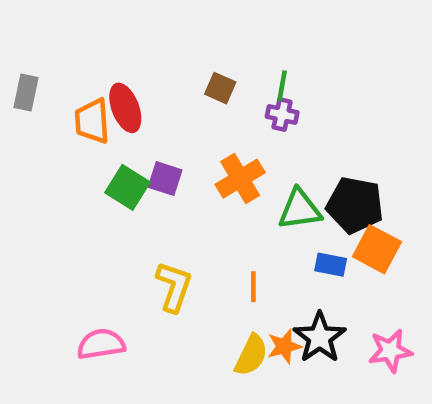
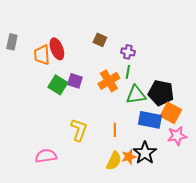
green line: (282, 86) -> (128, 72), moved
blue rectangle: (331, 265) -> (150, 120), size x1.6
pink star: (390, 351) -> (177, 136), moved

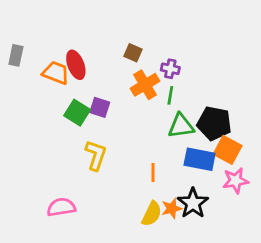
orange trapezoid: (42, 55) -> (56, 73), turned 115
orange cross: (109, 81) -> (145, 85), moved
yellow L-shape: (79, 130) -> (96, 155), moved

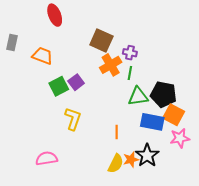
brown square: (133, 53) -> (101, 41), size x1.6
red ellipse: (76, 65) -> (55, 15), moved
purple square: (100, 107) -> (76, 82), turned 35
green square: (77, 113) -> (59, 86), turned 30

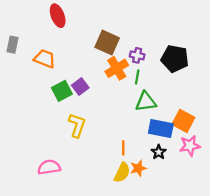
black pentagon: (163, 94) -> (175, 59), moved
orange line: (117, 132) -> (123, 148), moved
black star: (147, 155) -> (159, 152), moved, size x0.6

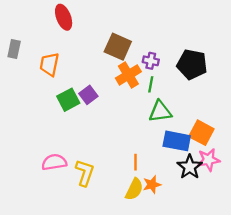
orange trapezoid: (45, 59) -> (49, 64), turned -100
yellow L-shape: (77, 125) -> (85, 173), moved
black star: (159, 152) -> (190, 167), moved, size x1.5
pink semicircle: (49, 167) -> (54, 162), moved

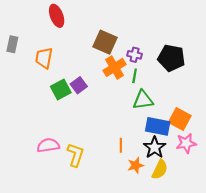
black star: (190, 167) -> (155, 147), moved
yellow semicircle: (134, 189) -> (160, 170), moved

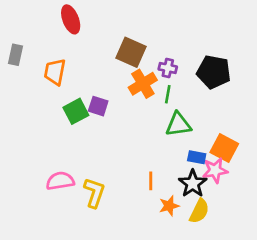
purple square: (79, 85) -> (98, 106), turned -35
blue rectangle: (158, 126) -> (197, 157), size x0.6
pink star: (186, 143) -> (215, 170), moved

